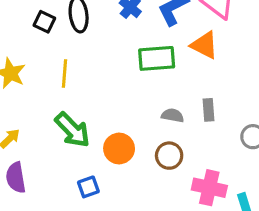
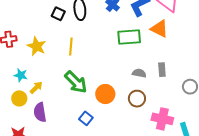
blue square: (88, 187) -> (86, 118), turned -32

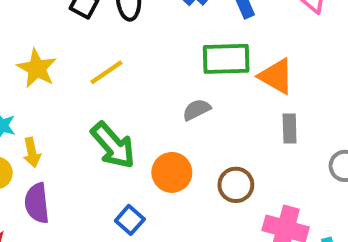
orange triangle: (159, 29) -> (276, 76), moved
yellow line: (71, 47) -> (107, 72), turned 48
gray semicircle: (139, 73) -> (197, 110), moved, turned -40
yellow arrow: (36, 88) -> (32, 152), turned 120

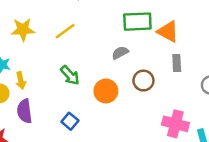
yellow star: (37, 68) -> (23, 30), turned -30
green arrow: (113, 145) -> (70, 75), size x0.7
brown circle: (236, 185) -> (143, 81), moved
blue square: (130, 220) -> (70, 121), moved

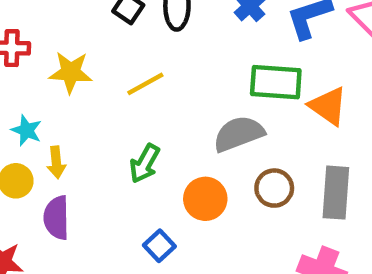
gray semicircle: (120, 53) -> (239, 134), size x1.6
gray rectangle: (177, 63) -> (336, 193), moved, size x1.6
green arrow: (70, 75) -> (145, 163), turned 65
blue square: (70, 121) -> (159, 246), moved

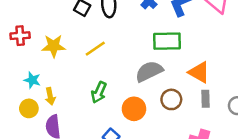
orange triangle: (328, 106) -> (199, 72), moved
gray rectangle: (336, 193) -> (205, 99), size x0.6

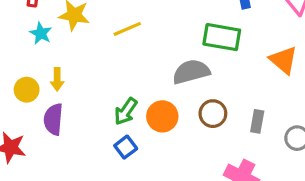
orange triangle: (199, 72) -> (283, 60), moved
cyan star: (32, 80) -> (41, 33), moved
green arrow: (99, 92) -> (126, 111), moved

